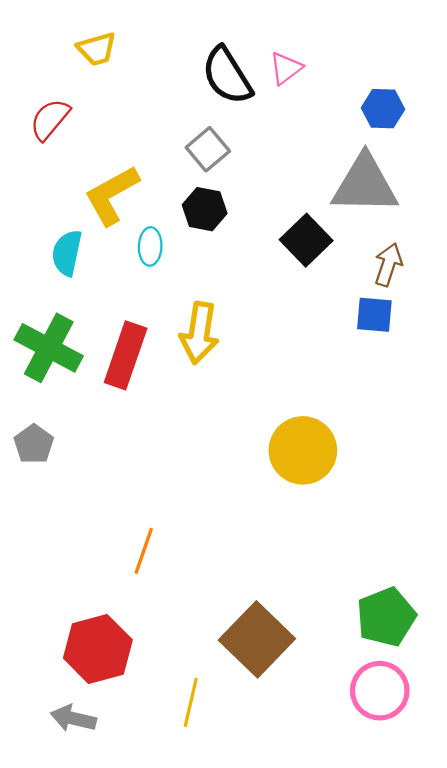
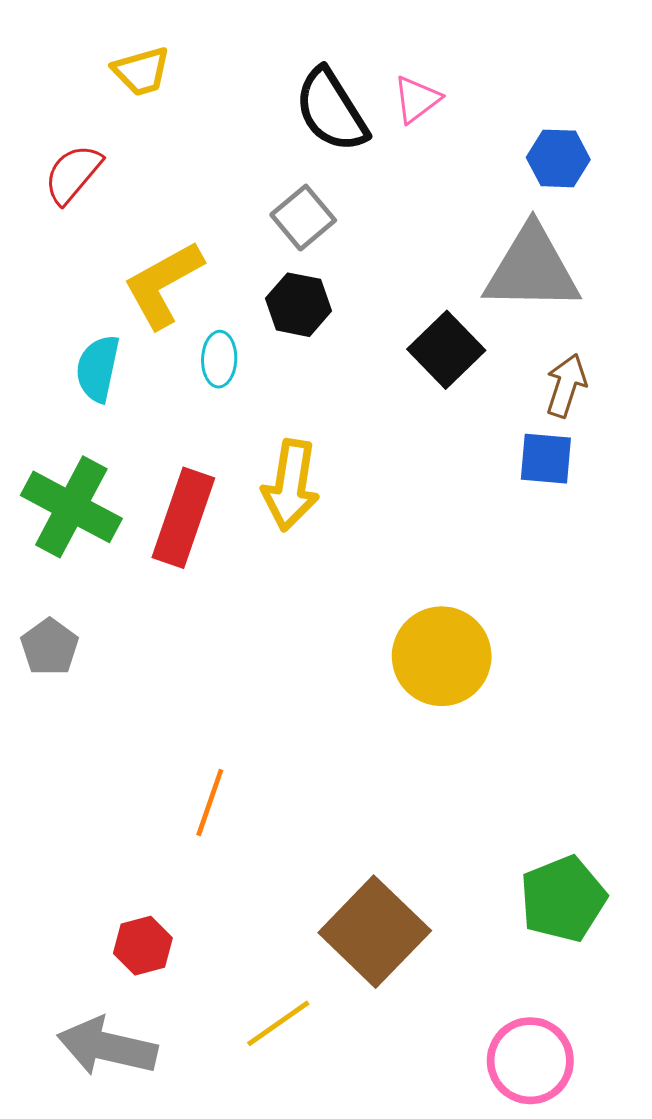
red hexagon: (98, 649) -> (143, 946), size x0.6
pink circle: (380, 691) -> (530, 1061), moved
yellow line: (191, 702) -> (278, 1023), turned 42
gray arrow: (73, 718) -> (107, 1047), size x1.5

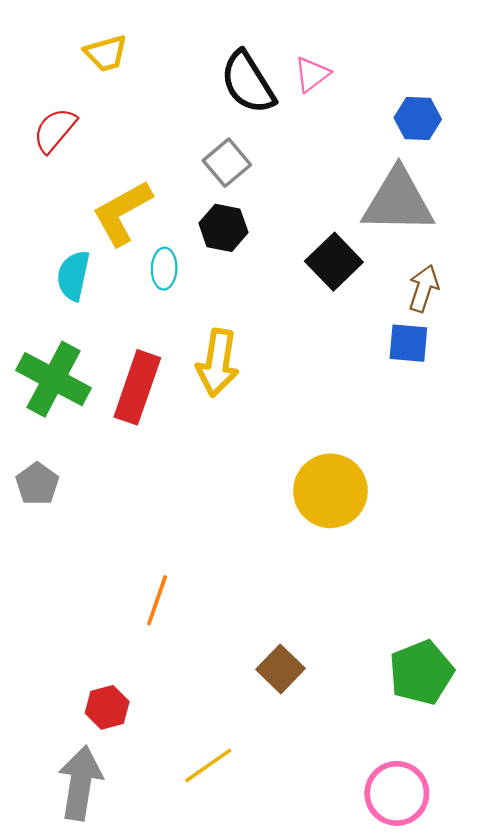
brown square: (375, 932) -> (280, 669), moved, size x0.6
gray arrow: (107, 1047) -> (80, 783), turned 86

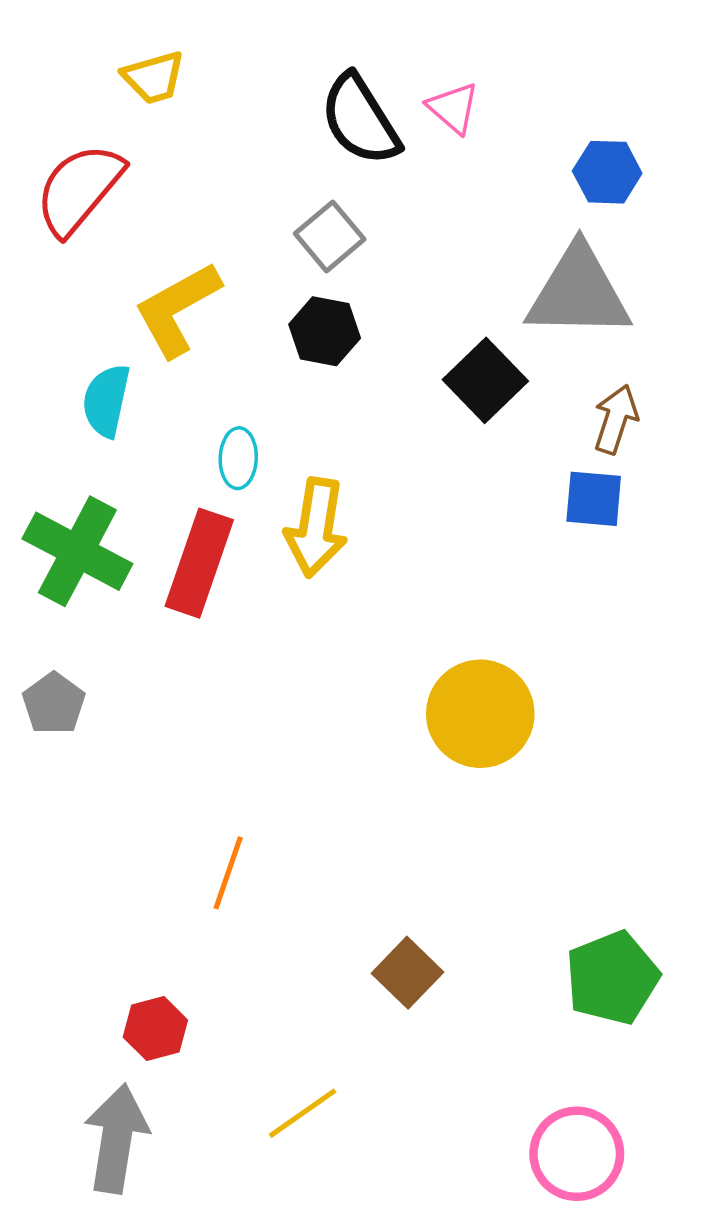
pink triangle: (312, 74) -> (453, 108), turned -42
red semicircle: (55, 130) -> (79, 189), size x1.4
cyan ellipse: (164, 269) -> (238, 458), moved

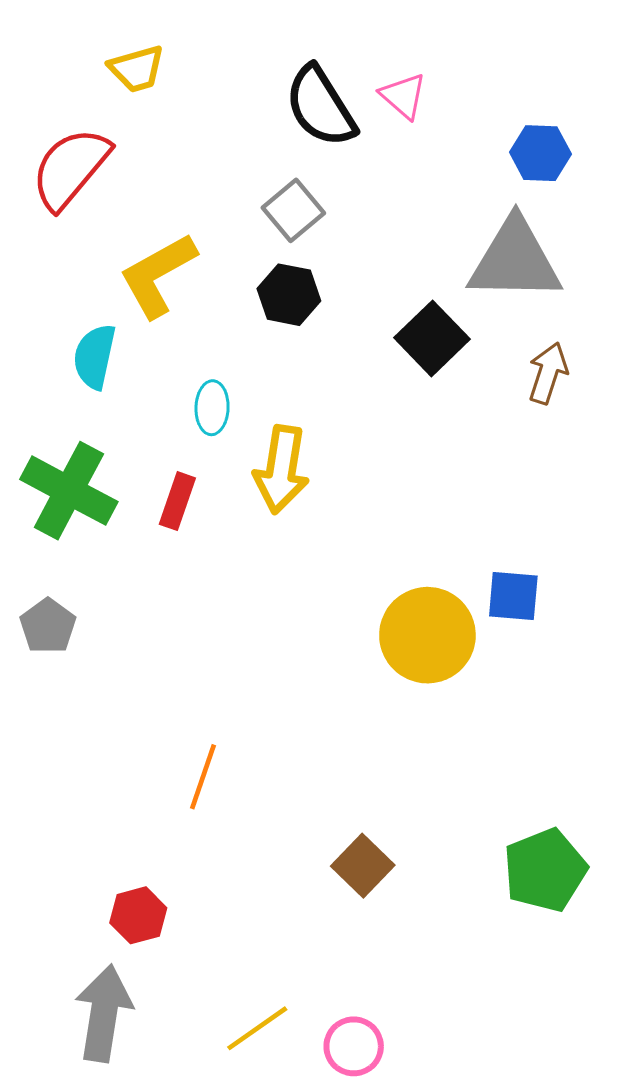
blue square: (594, 499) -> (513, 596), moved
red rectangle: (199, 563) -> (177, 501), size x0.6
yellow line: (303, 1113) -> (257, 1028), moved
pink circle: (577, 1154) -> (354, 1046), moved, size x0.7

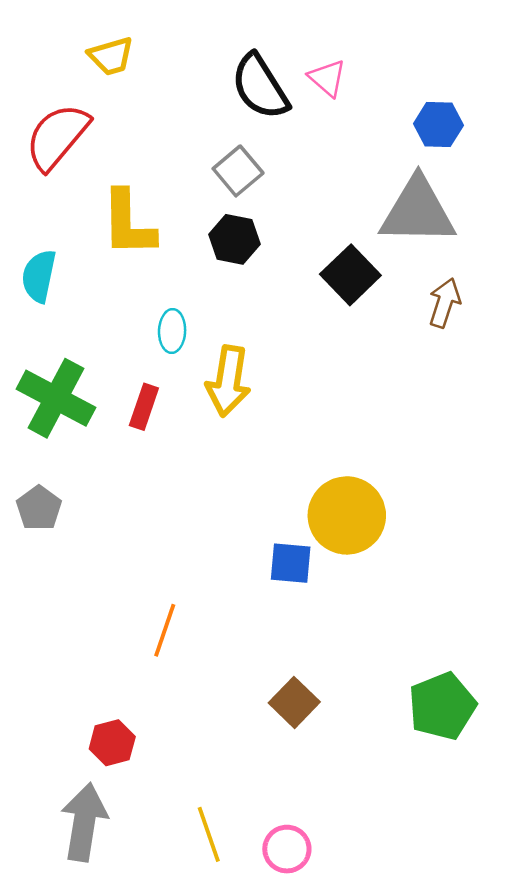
yellow L-shape: (158, 275) -> (128, 223), turned -62
cyan semicircle: (95, 356) -> (39, 276), moved
blue square: (513, 596) -> (291, 563), moved
yellow line: (257, 1028) -> (209, 834), turned -74

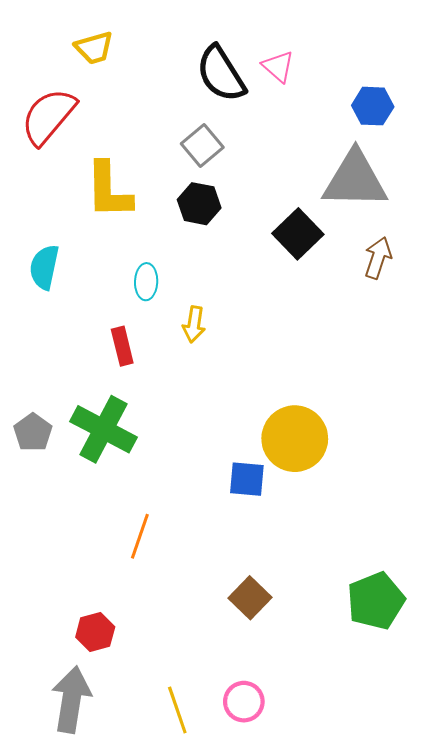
cyan semicircle: (39, 276) -> (44, 267), moved
yellow arrow: (228, 381) -> (194, 324), size x0.6
green cross: (56, 398) -> (103, 429), moved
red rectangle: (144, 407) -> (122, 346), turned -33
pink circle: (287, 849) -> (244, 702), moved

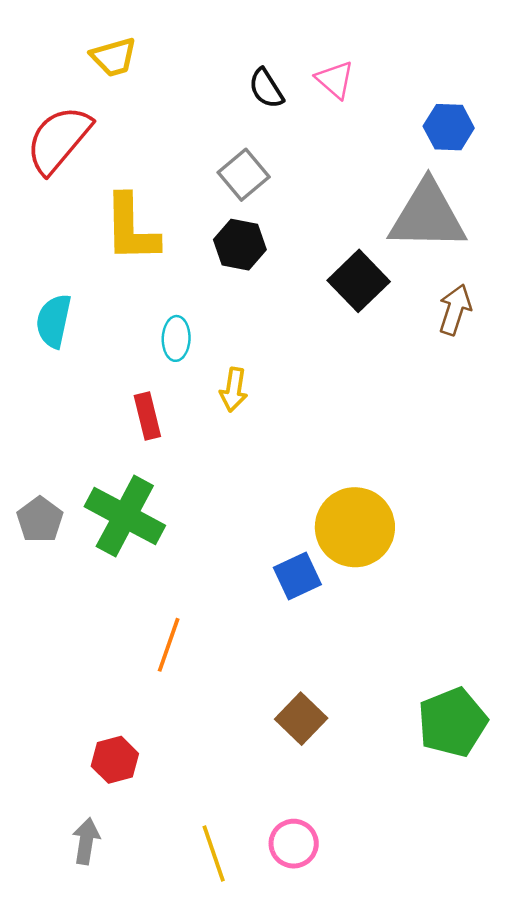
black semicircle: (221, 74) -> (266, 88), size x0.6
blue square: (247, 479) -> (297, 576), turned -30
gray arrow: (71, 700) -> (86, 841), size x0.6

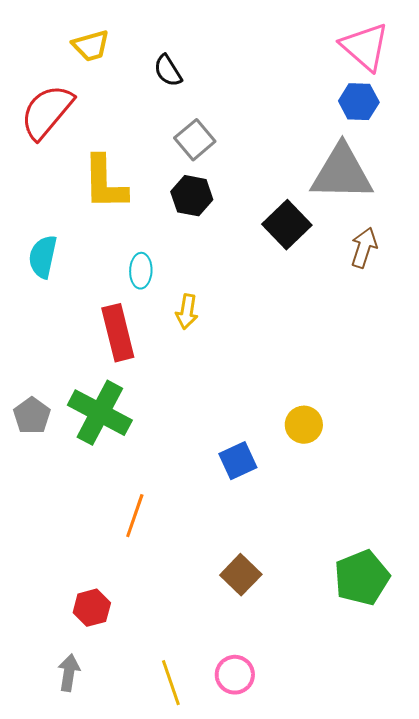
pink triangle: (335, 80) -> (365, 47), moved, size x1.6
black semicircle: (266, 88) -> (168, 71), moved
red rectangle: (147, 416) -> (118, 333), size x1.5
yellow circle: (355, 527) -> (304, 425), moved, size x0.6

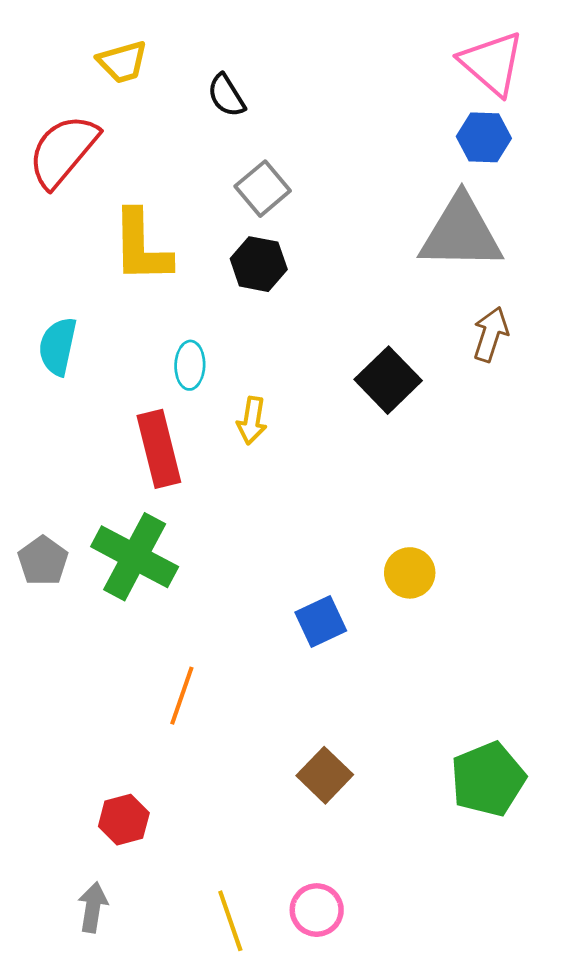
black square: (287, 225) -> (388, 380), moved

